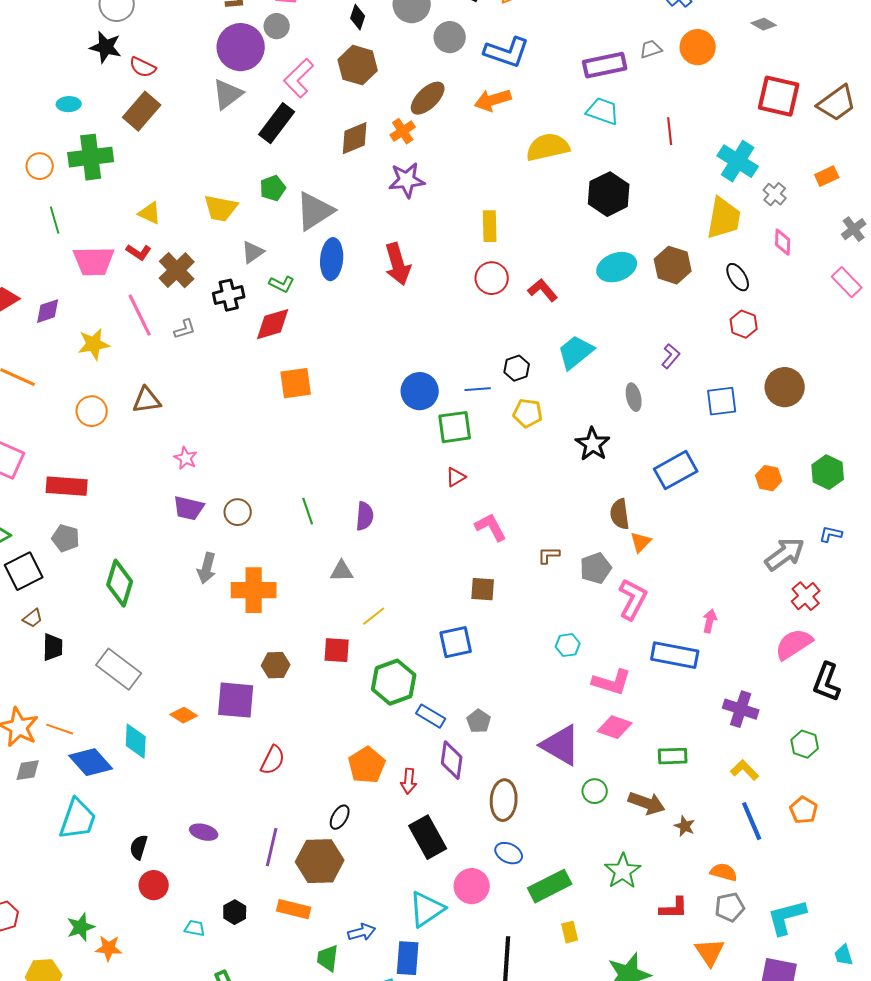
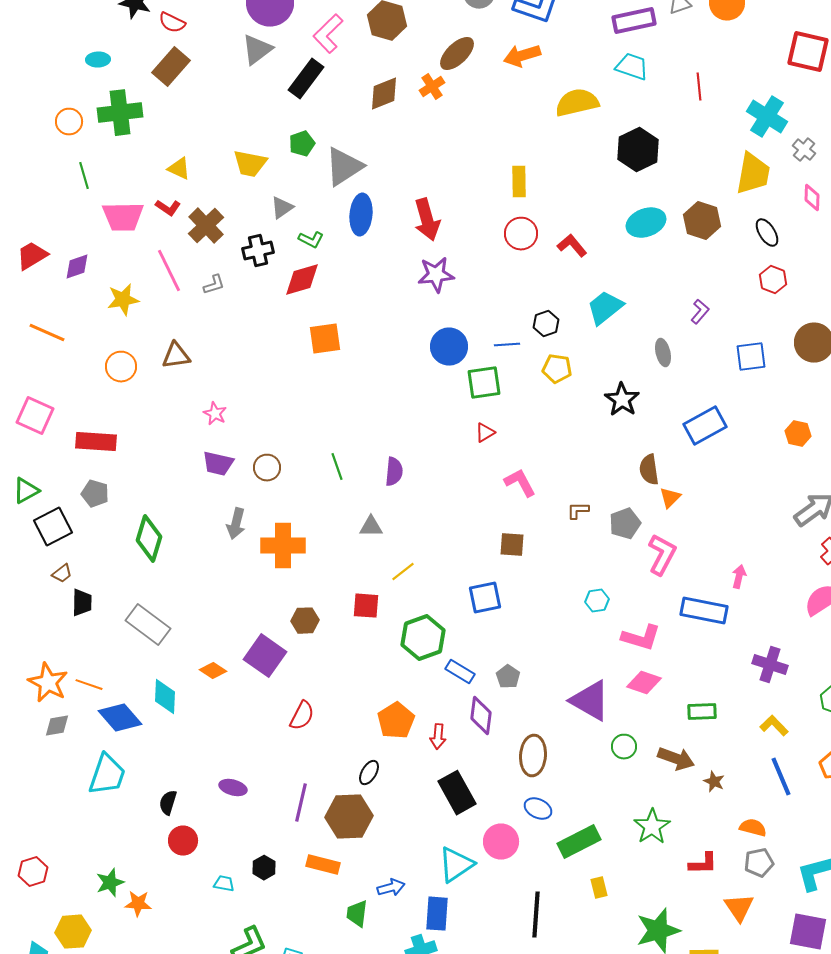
purple star: (407, 180) -> (436, 275), moved
purple square: (236, 700) -> (265, 656), turned 30

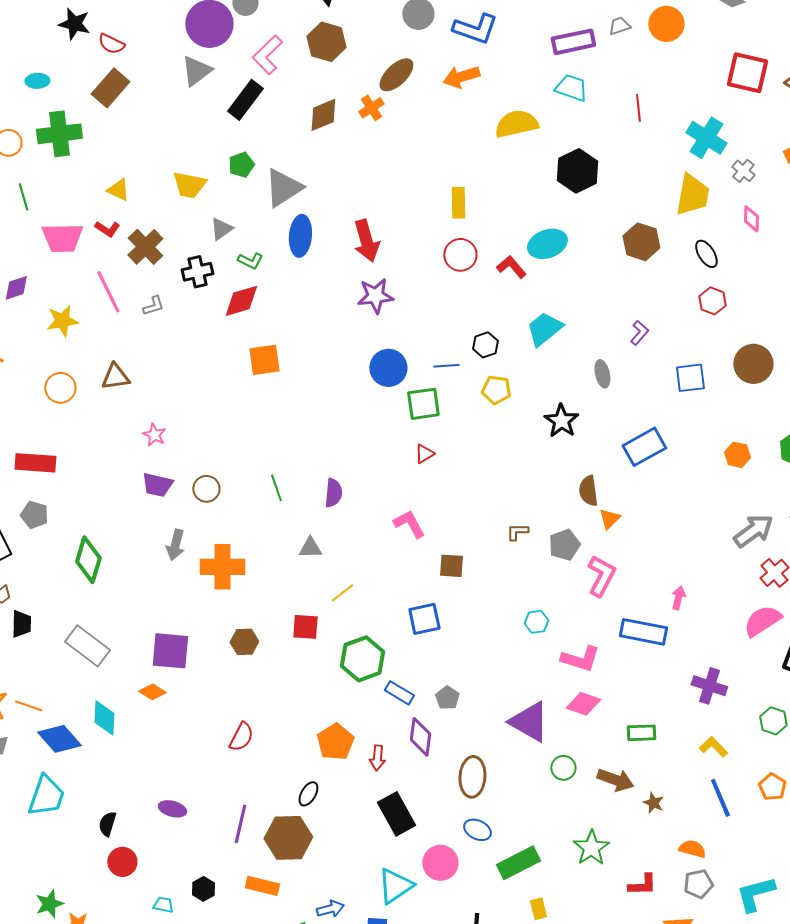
cyan ellipse: (646, 223) -> (547, 244), moved
pink L-shape: (520, 483) -> (409, 524), moved
purple square: (265, 656) -> (170, 651), moved, turned -30

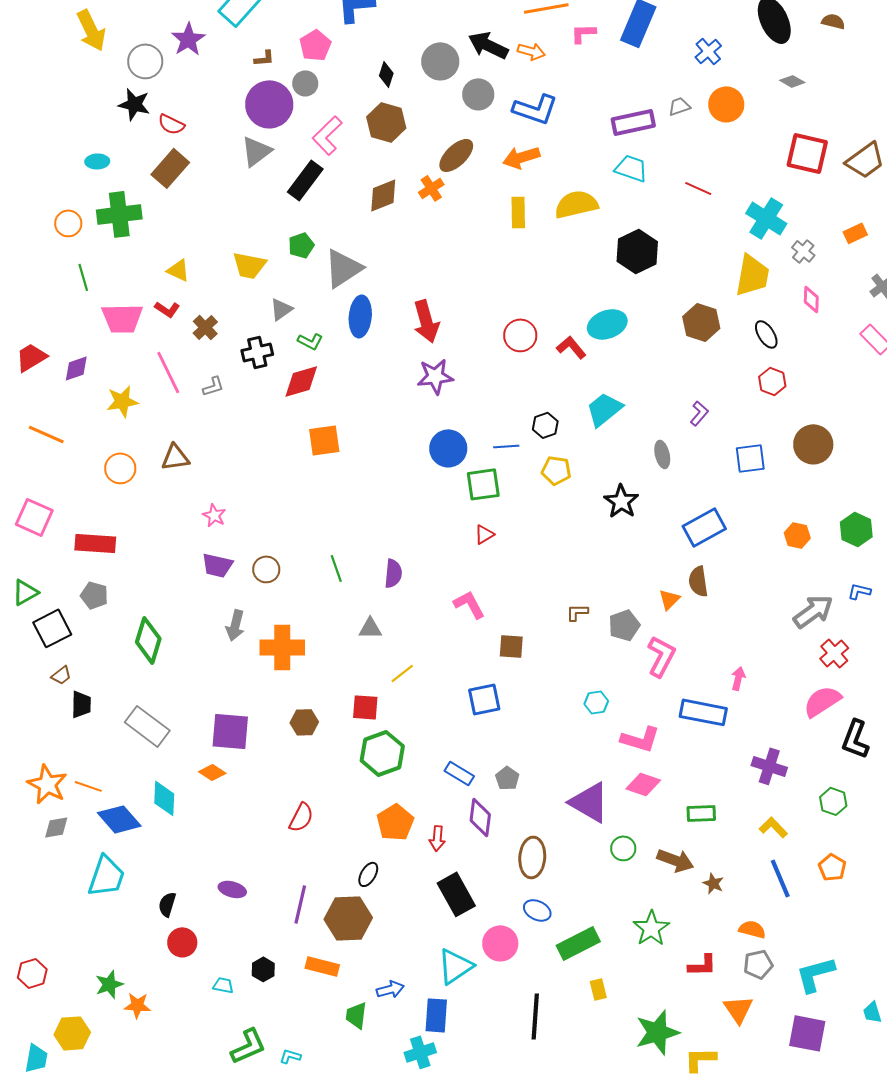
red line: (638, 108) -> (698, 188), turned -60
yellow rectangle: (458, 203) -> (518, 212), moved
brown cross: (145, 247) -> (205, 327), size x0.7
brown semicircle: (588, 491) -> (698, 581), moved
green hexagon: (362, 659) -> (382, 753), moved

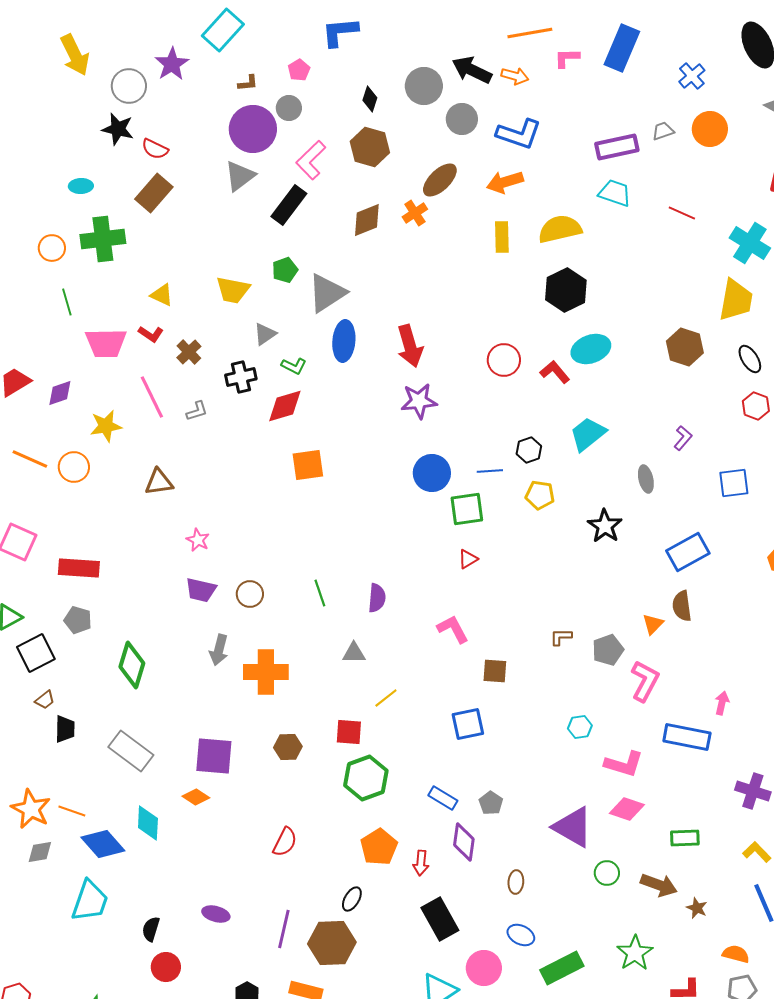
pink pentagon: (315, 45) -> (299, 70), size x0.7
black hexagon: (637, 251) -> (566, 290), moved
orange circle: (120, 468) -> (74, 467), moved
brown ellipse: (532, 857) -> (516, 882), size x0.6

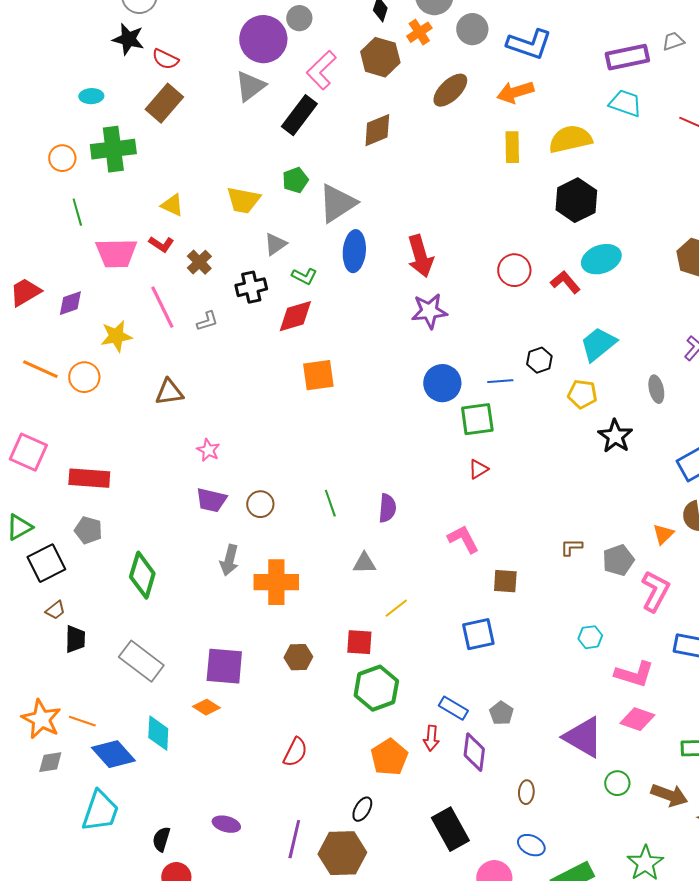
orange cross: (415, 213) -> (419, 32), moved
yellow pentagon: (540, 495) -> (582, 394), moved
red arrow: (421, 863) -> (431, 738), moved

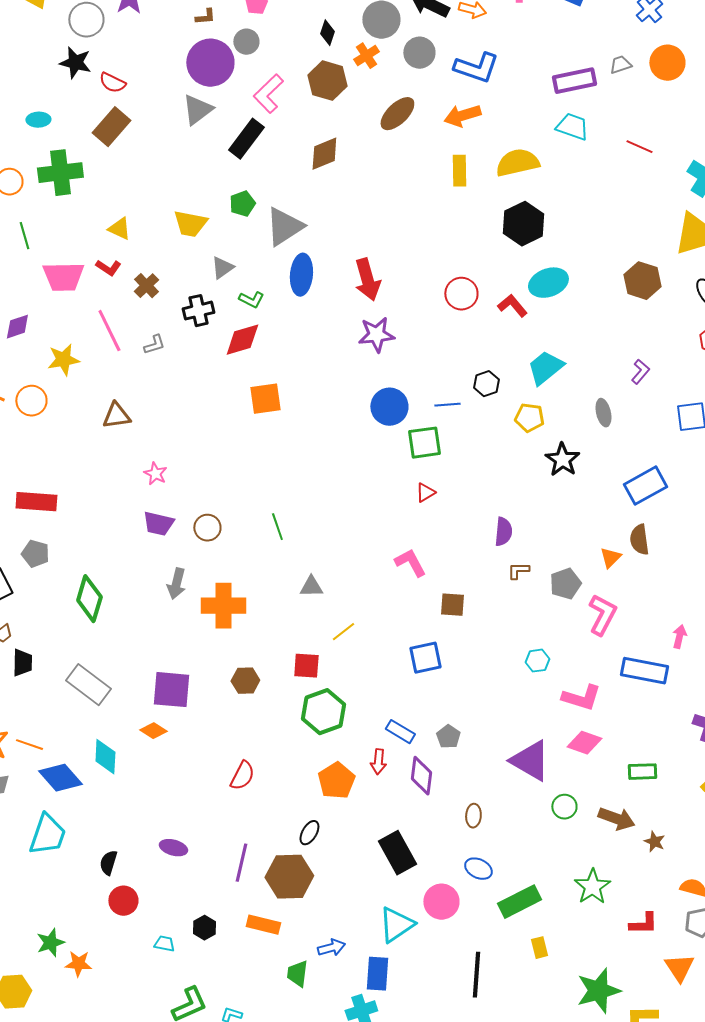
purple semicircle: (387, 508) -> (503, 532), moved

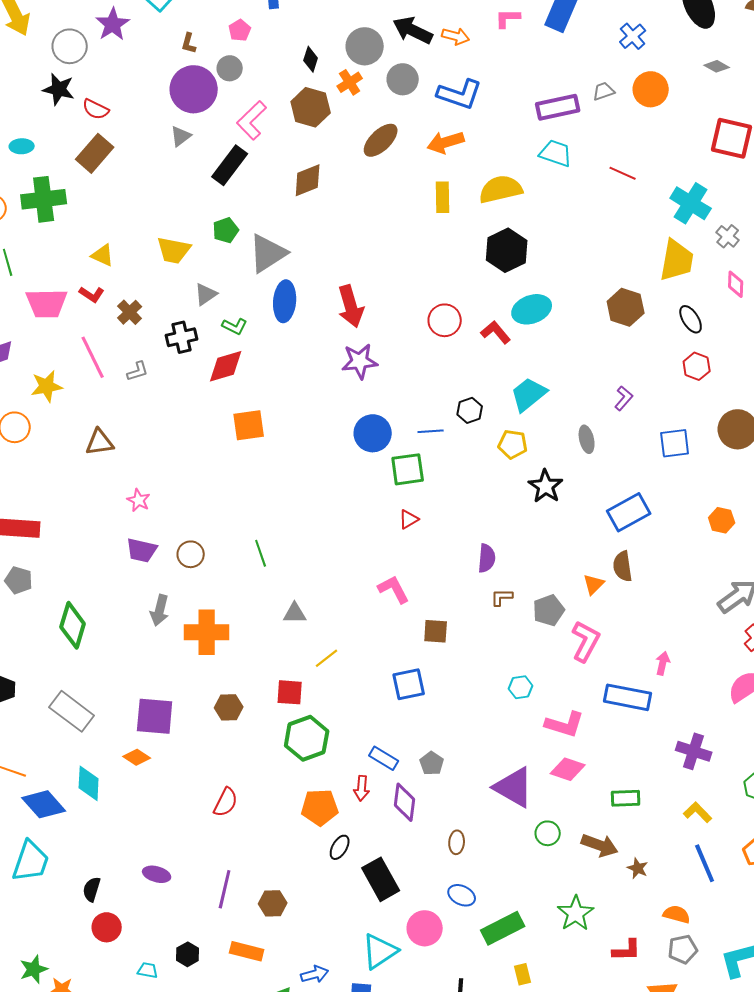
brown L-shape: (205, 17) -> (189, 43), turned 110
gray triangle: (197, 110) -> (181, 136), size x0.7
orange pentagon: (336, 781) -> (320, 807), turned 30
black ellipse: (309, 833) -> (340, 847), moved
brown hexagon: (289, 877) -> (273, 903), size x0.6

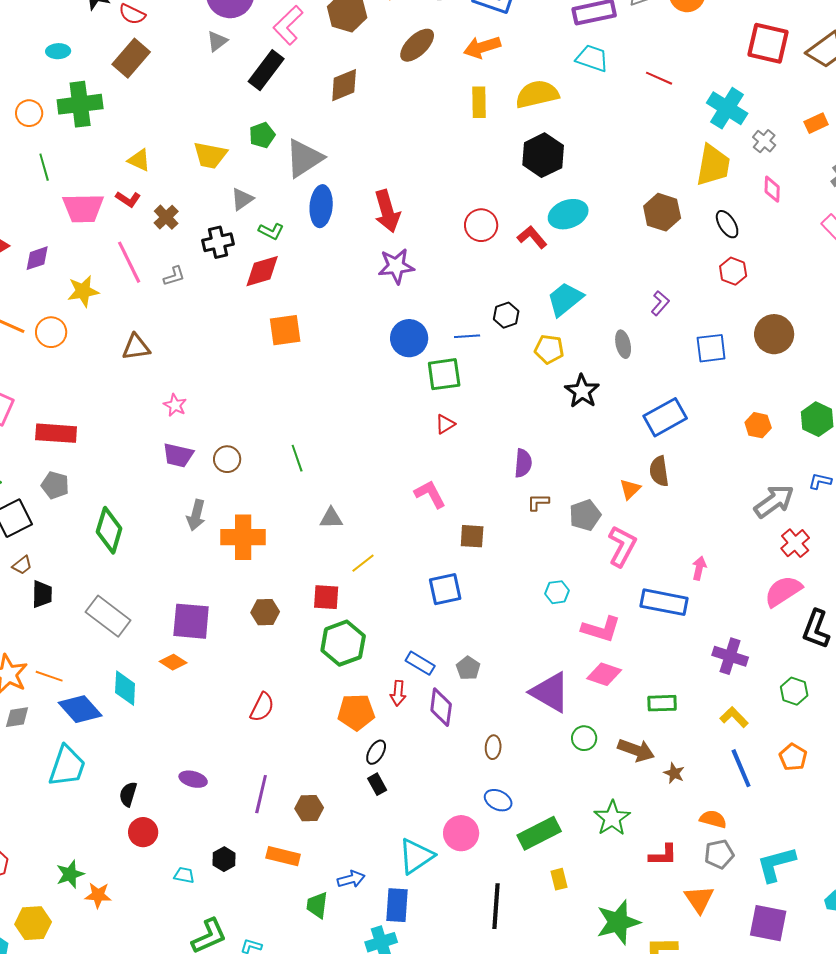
black rectangle: (381, 879) -> (377, 784), moved, size x0.5

